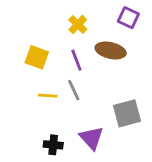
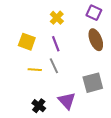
brown ellipse: (111, 50) -> (96, 40), moved, turned 55
black cross: (53, 145) -> (39, 106), turned 32

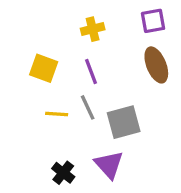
purple square: (94, 13) -> (153, 21), turned -35
yellow cross: (57, 18) -> (93, 29), turned 32
gray square: (93, 83) -> (124, 122), moved

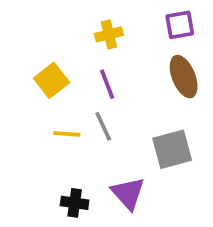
yellow square: (44, 68) -> (52, 80), turned 32
gray square: (124, 122) -> (172, 149), moved
black cross: (63, 173) -> (75, 203), turned -30

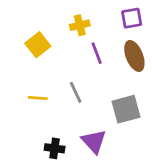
yellow square: (52, 80) -> (38, 45), moved
purple line: (107, 84) -> (97, 53), moved
yellow line: (67, 134) -> (38, 98), moved

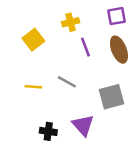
gray line: (76, 92) -> (67, 82), turned -36

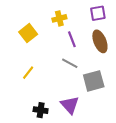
gray line: (67, 82) -> (70, 63), moved
yellow line: (33, 87) -> (28, 73), turned -56

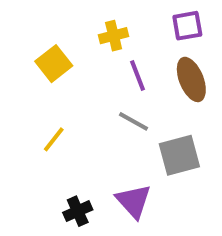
black cross: (41, 110) -> (78, 211), turned -32

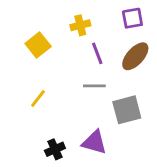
brown ellipse: (191, 79) -> (135, 56), turned 64
gray line: (134, 121) -> (94, 86), turned -30
purple triangle: (134, 201) -> (94, 142), turned -32

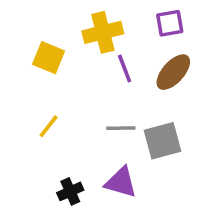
yellow cross: (80, 25) -> (103, 32), size x1.5
yellow square: (38, 45) -> (49, 58), turned -30
gray line: (94, 86) -> (121, 128), moved

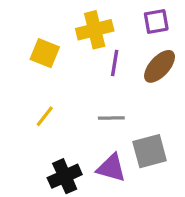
purple line: (125, 68) -> (115, 63), turned 30
gray square: (162, 141) -> (150, 151), moved
black cross: (70, 191) -> (65, 176), size x1.4

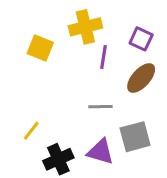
purple square: (156, 21) -> (141, 39), moved, turned 35
brown ellipse: (160, 66) -> (141, 78), moved
yellow line: (45, 116) -> (31, 131), moved

